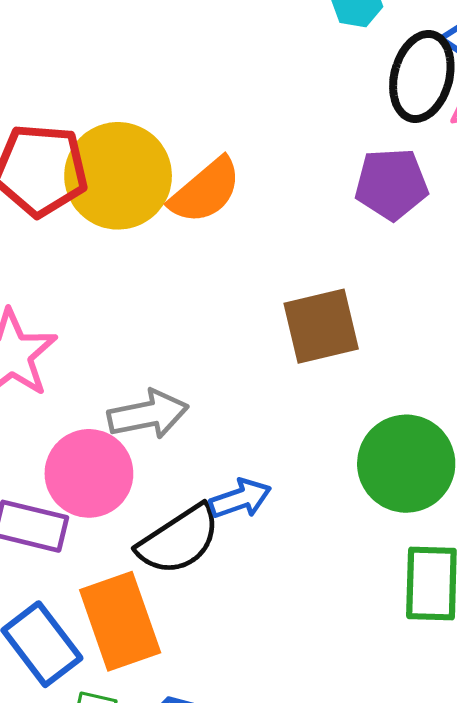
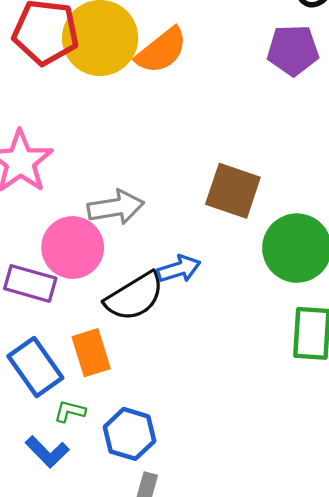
brown square: (321, 326) -> (233, 191), moved, turned 30
orange rectangle: (120, 621) -> (91, 353), size x0.7

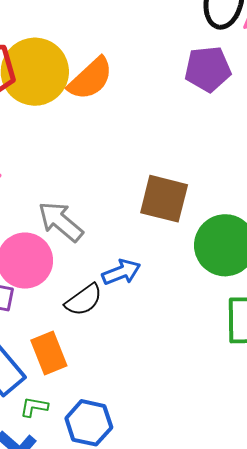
gray arrow: (116, 207) -> (61, 222), turned -126
black semicircle: (135, 297) -> (84, 300), size x0.7

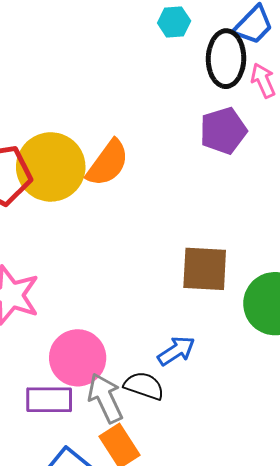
gray arrow: (61, 222) -> (105, 398), moved, turned 36
black semicircle: (84, 300) -> (144, 386), turned -114

